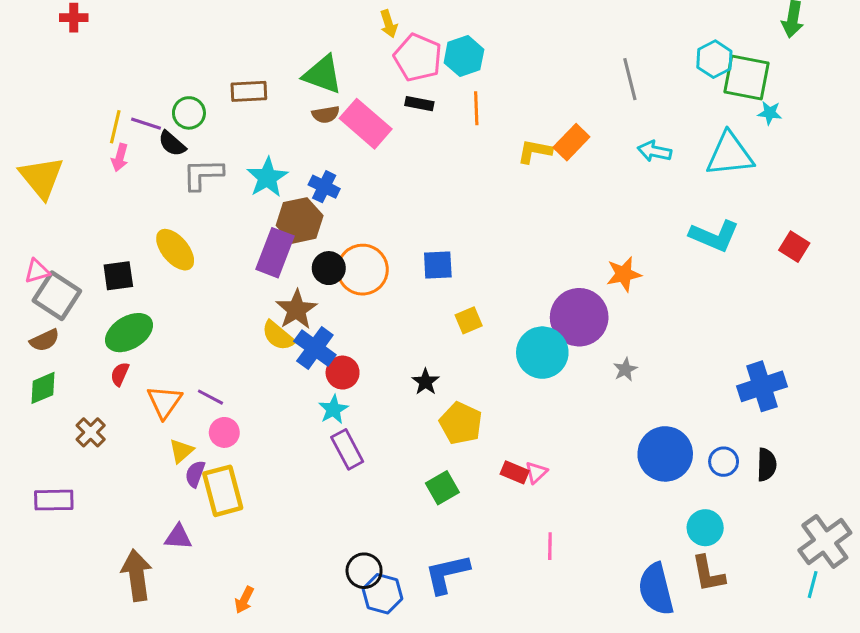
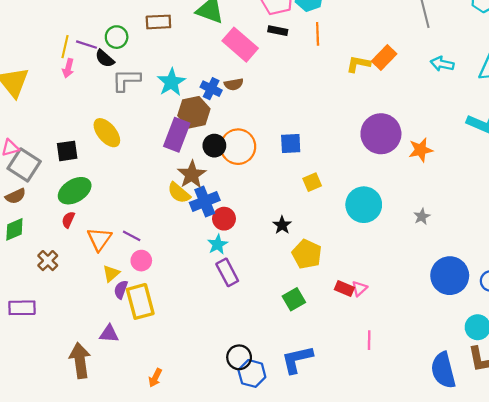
brown semicircle: (326, 114) -> (234, 84), moved
purple circle: (579, 317) -> (381, 134), moved
blue cross: (315, 348) -> (205, 201), turned 32

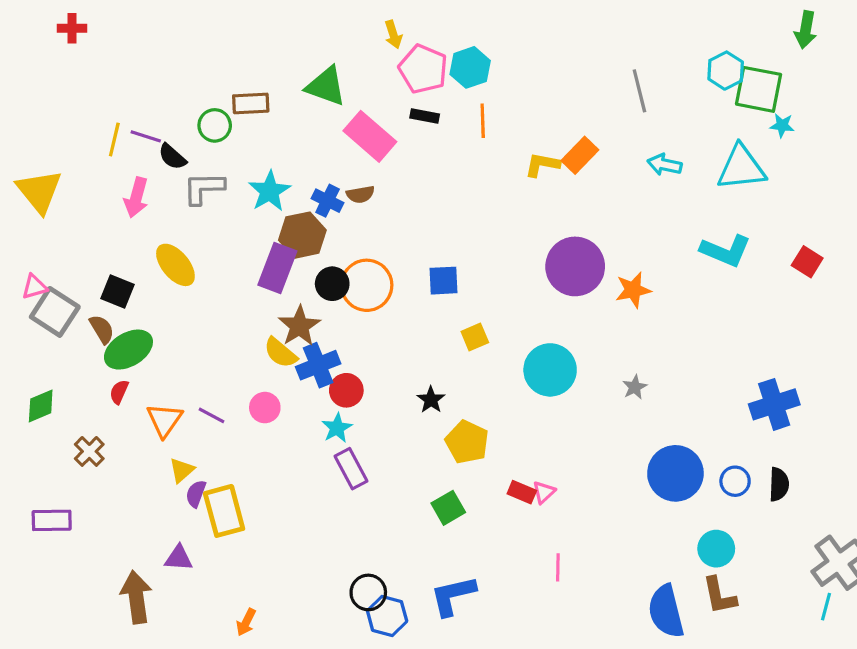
green circle: (117, 37) -> (215, 125), moved
pink arrow: (68, 68) -> (136, 197), moved, size x1.4
black square: (67, 151) -> (117, 292), turned 30
brown semicircle: (16, 196) -> (102, 329), moved, turned -96
pink circle: (141, 261) -> (265, 408), moved

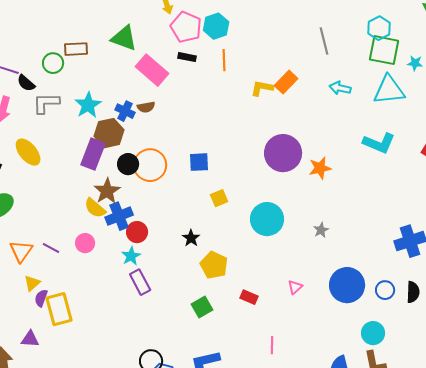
green square: (759, 89) -> (384, 50), moved
pink triangle: (544, 492) -> (295, 287), moved

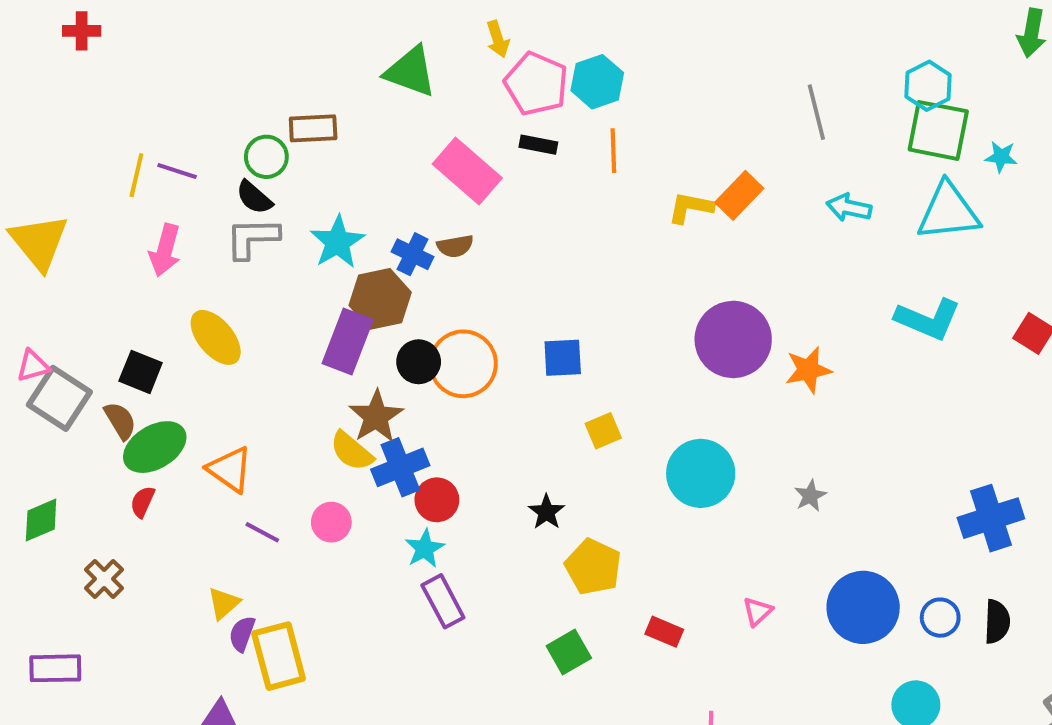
green triangle: (124, 38) -> (410, 72), moved
black semicircle: (26, 83) -> (254, 197), moved
orange triangle: (21, 251) -> (230, 469), moved, turned -30

